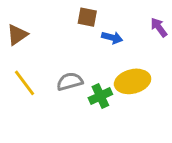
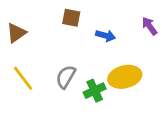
brown square: (87, 17) -> (71, 18), moved
gray semicircle: (70, 81) -> (66, 77), turned -45

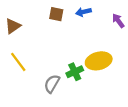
blue arrow: (106, 36) -> (83, 12), moved, turned 152
gray semicircle: (66, 77) -> (52, 84), moved

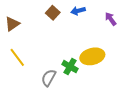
brown square: (56, 14) -> (53, 13), turned 32
green cross: (75, 72) -> (70, 67), turned -35

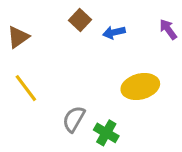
blue arrow: (78, 11) -> (114, 32), moved
green cross: (70, 67) -> (106, 133), moved

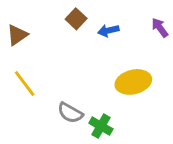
gray semicircle: (74, 119) -> (70, 113), turned -90

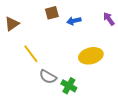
brown square: (76, 19) -> (52, 13), turned 32
yellow line: (25, 83) -> (31, 54), moved

